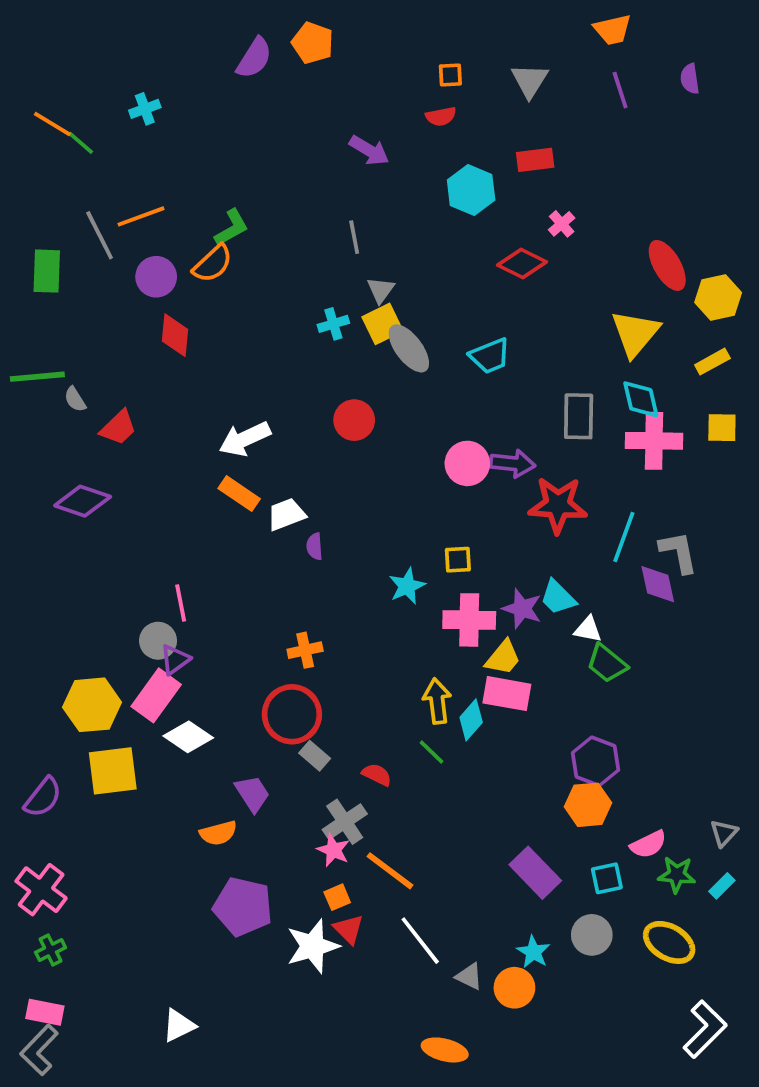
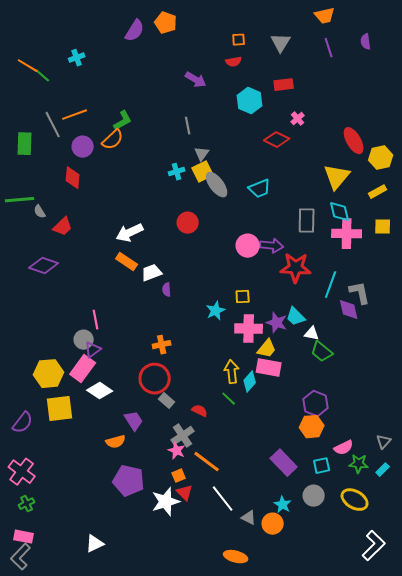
red diamond: (175, 335) -> (73, 178), moved

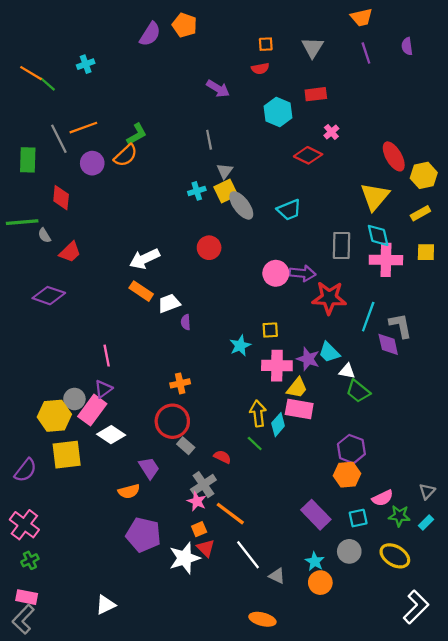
red diamond: (73, 178) -> (61, 198), moved
gray circle: (84, 340) -> (74, 399), moved
orange circle: (273, 524) -> (320, 583), moved

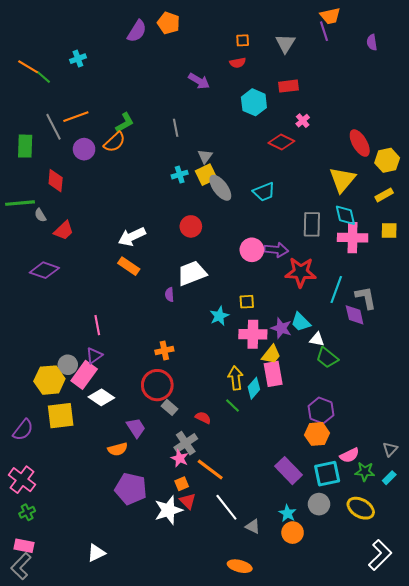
purple line: (366, 53) -> (324, 31), moved
gray line: (209, 140) -> (176, 128), moved
white trapezoid: (169, 303) -> (192, 273), moved, size x1.4
pink rectangle: (299, 409) -> (273, 374), turned 70
cyan square: (358, 518) -> (327, 474), size x1.5

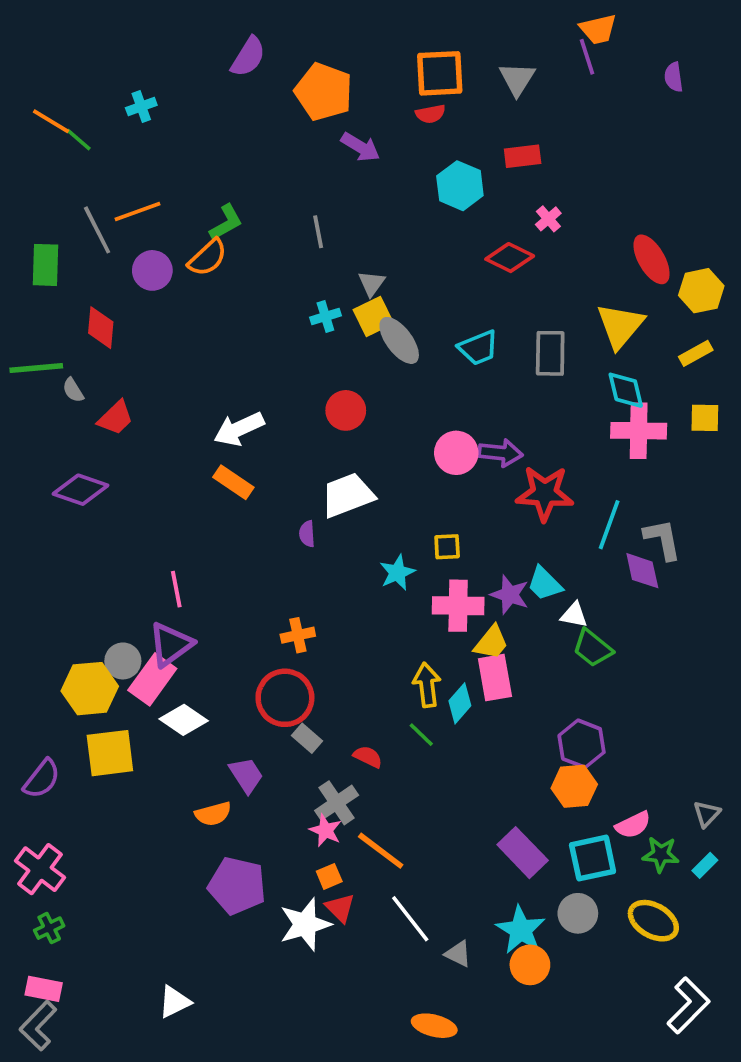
orange pentagon: (168, 23) -> (324, 92), moved, size x1.4
orange square: (243, 40) -> (440, 73), size x2.0
gray rectangle: (312, 224) -> (550, 353), moved
purple triangle: (94, 356) -> (171, 644), size x1.5
cyan star: (287, 513) -> (521, 930), size x1.5

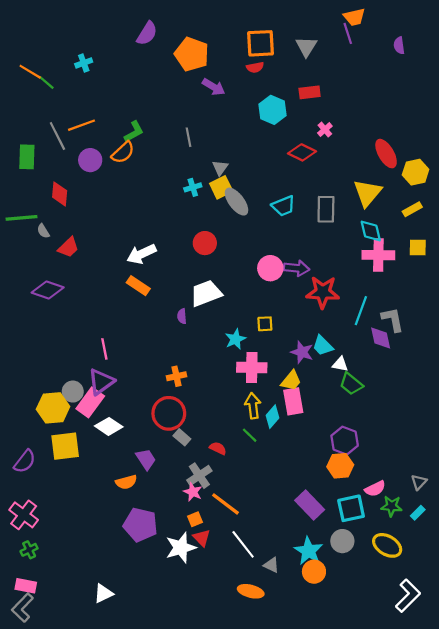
pink cross: (458, 606) -> (252, 367), moved
orange ellipse: (434, 1026) -> (251, 591), moved

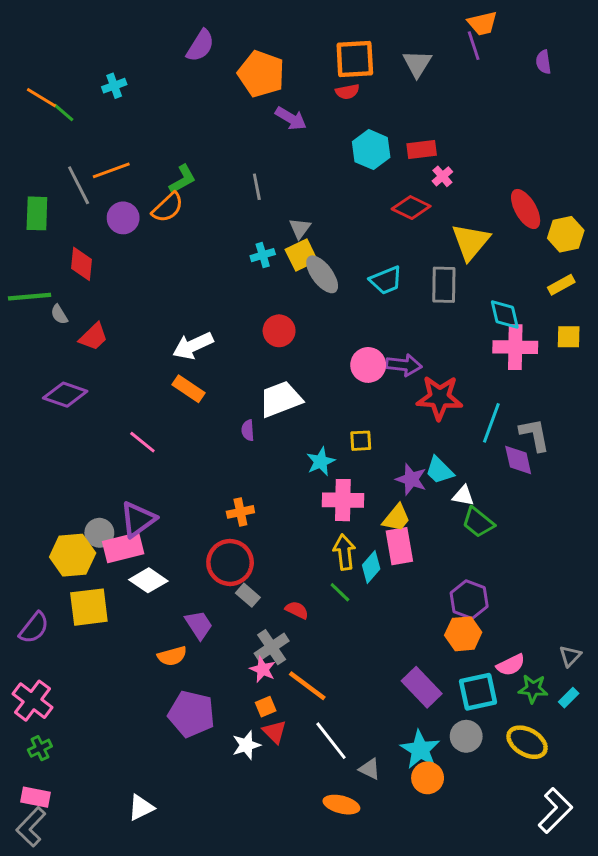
red rectangle: (310, 92) -> (422, 150), moved
yellow triangle: (367, 193) -> (471, 242), moved
pink line: (104, 349) -> (142, 442), moved, turned -40
pink rectangle: (90, 402) -> (123, 548), turned 40
white star: (181, 548) -> (246, 745), size x0.7

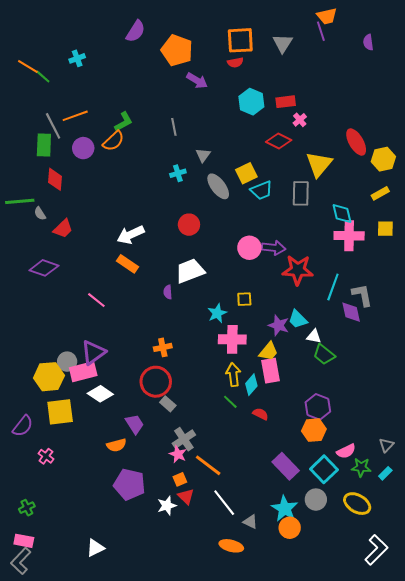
green rectangle: (37, 213) -> (44, 145), moved
yellow square: (301, 255) -> (246, 173), moved
red semicircle: (297, 610) -> (260, 414), moved
cyan square: (478, 692) -> (324, 469), turned -32
pink cross: (32, 701) -> (46, 456), moved, size x0.6

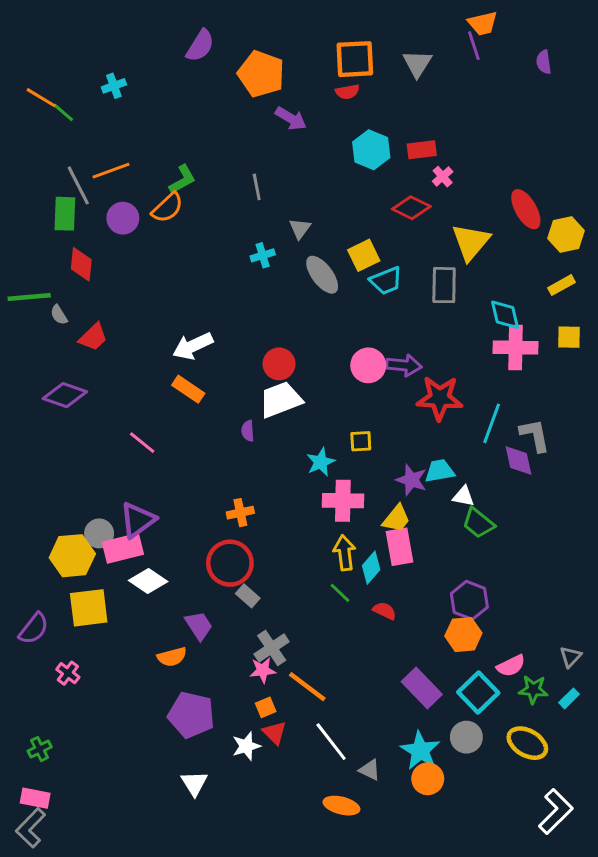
red circle: (189, 225) -> (279, 364), moved
cyan trapezoid: (298, 319) -> (440, 471), turned 125
pink star: (178, 454) -> (263, 670), turned -30
white triangle: (95, 548) -> (194, 783), moved, turned -36

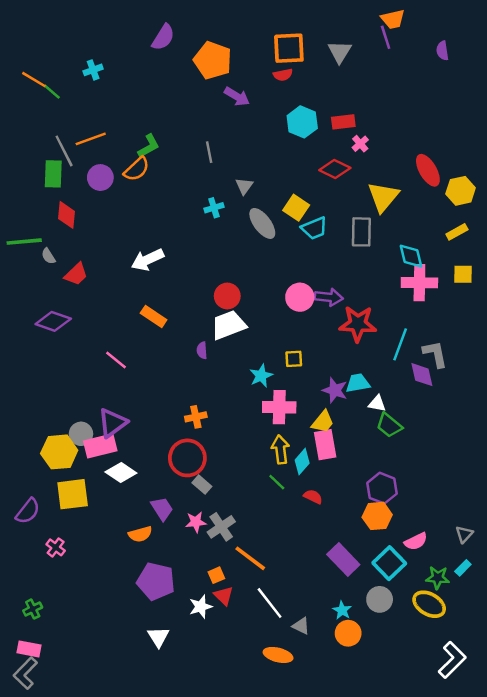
yellow square: (364, 255) -> (296, 208), turned -30
white arrow: (193, 346) -> (147, 260), moved
pink star: (263, 670) -> (196, 522), moved
green star: (533, 690) -> (438, 578), moved
cyan star: (420, 751) -> (342, 610), size x0.6

